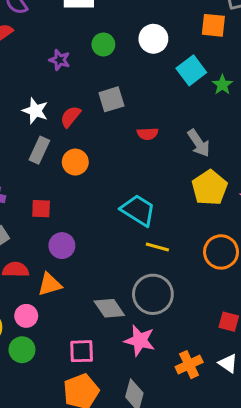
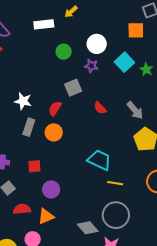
purple star: (60, 60) -> (91, 66), moved
red semicircle: (70, 117) -> (55, 108), moved
red semicircle: (148, 134) -> (100, 108), turned 56

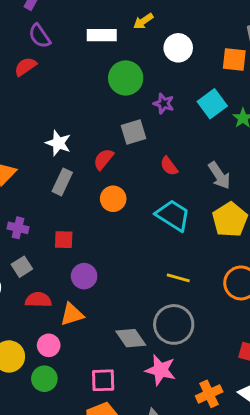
white circle: (97, 44) -> (178, 48), moved
green circle: (64, 52) -> (126, 78), size x1.5
orange circle: (54, 132) -> (113, 199), moved
cyan trapezoid: (99, 160) -> (173, 215), moved

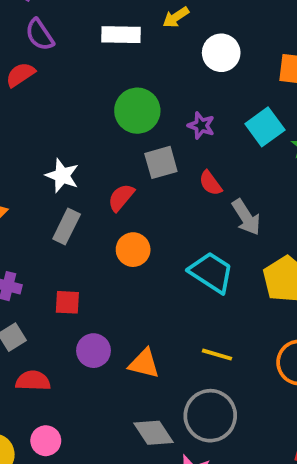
green circle: (126, 78) -> (137, 111), moved
red semicircle: (169, 166) -> (210, 183), moved
gray arrow: (219, 175) -> (246, 217), moved
orange triangle: (72, 314) -> (144, 364), moved, turned 30

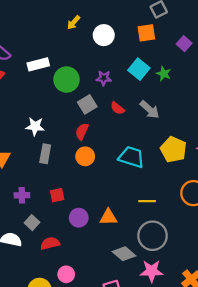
white rectangle: (121, 35) -> (38, 64), moved
red semicircle: (121, 197) -> (82, 131), moved
gray arrow: (246, 217) -> (150, 110), moved

